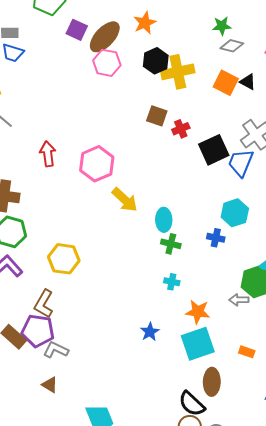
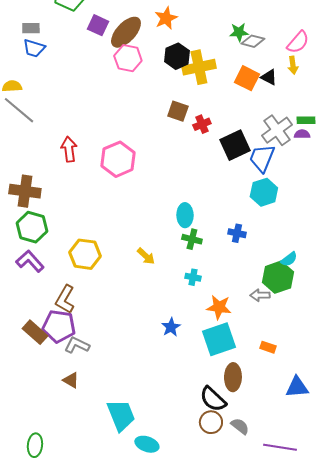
green star: (222, 26) -> (239, 32), moved
yellow arrow: (125, 200) -> (146, 256), moved, size x0.7
cyan hexagon: (235, 213) -> (264, 192), moved

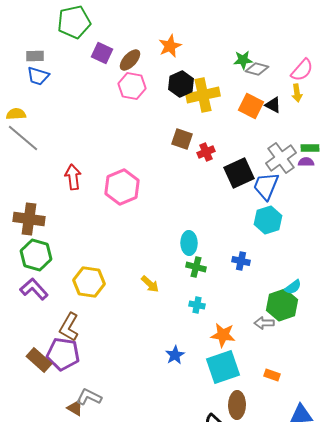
brown ellipse: (126, 32) -> (130, 60), size x0.7
gray L-shape: (77, 345) -> (89, 397), moved

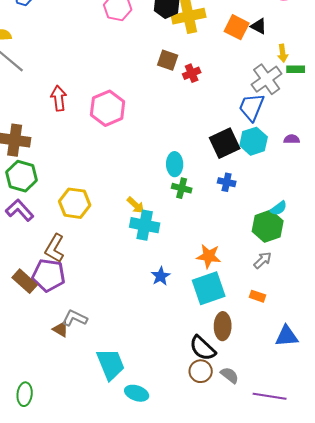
yellow arrow: (297, 93) -> (283, 53), moved
purple semicircle: (306, 162) -> (292, 139), moved
black square: (239, 173) -> (225, 143), moved
cyan cross: (197, 305) -> (145, 225), moved, size x1.8
gray arrow: (264, 323) -> (263, 260), moved, turned 138

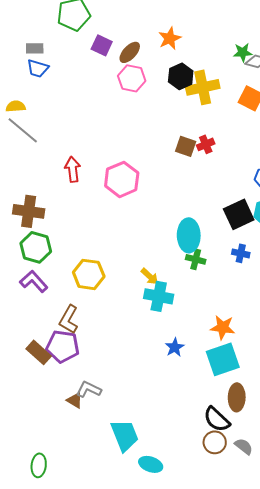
brown square: (168, 60) -> (186, 146), moved
cyan ellipse: (175, 164) -> (189, 235), size x1.4

